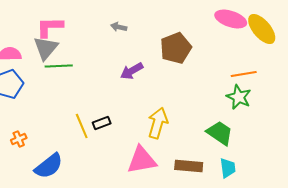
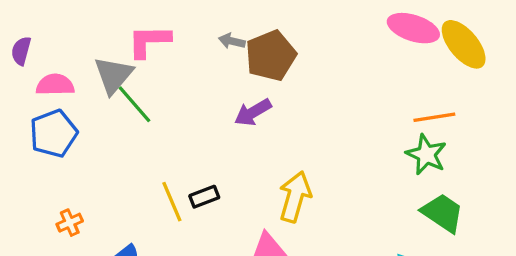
pink L-shape: (50, 27) -> (149, 41), moved
brown pentagon: (176, 48) -> (271, 56), moved
green line: (59, 66) -> (135, 104), turned 52
green trapezoid: (220, 133) -> (443, 213), moved

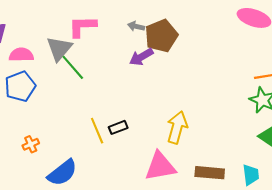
purple arrow: (253, 112) -> (141, 57), moved

